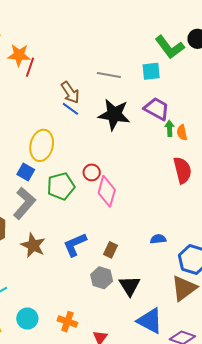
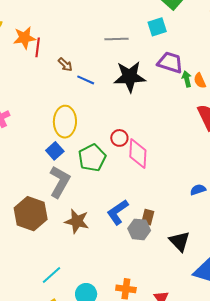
brown arrow: (70, 93) -> (65, 65), moved, size x0.7
blue square: (26, 172) -> (55, 151), turned 30
brown rectangle: (111, 250) -> (148, 217), moved
gray hexagon: (102, 278) -> (139, 229), moved

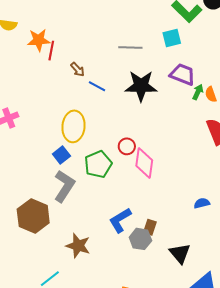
green arrow: (187, 79) -> (198, 92), turned 35
brown star: (77, 221) -> (78, 246), moved

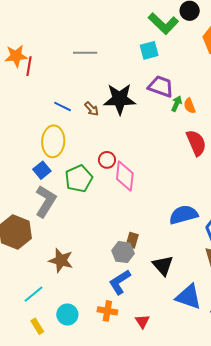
gray line: (130, 47) -> (85, 53), moved
brown arrow: (78, 70) -> (92, 109), moved
blue line: (97, 86) -> (63, 106), moved
blue semicircle: (202, 203) -> (183, 215), size x1.8
blue L-shape: (120, 220) -> (120, 282), moved

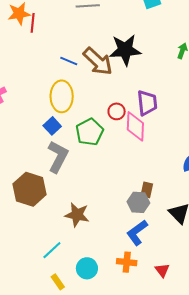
purple trapezoid: (161, 86) -> (147, 103), moved, turned 68
brown arrow: (92, 109) -> (98, 61), size x2.0

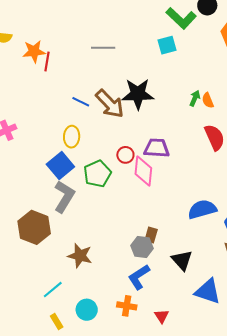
yellow ellipse: (62, 96) -> (72, 137), size x0.7
purple trapezoid: (147, 103) -> (157, 148), turned -84
blue square: (52, 126) -> (60, 166), size x1.5

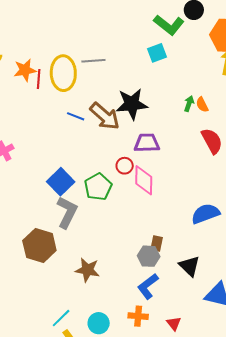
yellow ellipse: (72, 137) -> (63, 73), moved, size x1.6
purple trapezoid: (157, 148) -> (147, 143), moved
cyan line: (53, 290) -> (61, 318), moved

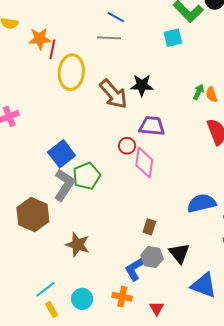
yellow ellipse: (63, 73) -> (71, 72), moved
black star: (132, 104) -> (142, 85), size x0.7
blue line: (76, 116) -> (116, 17), moved
green pentagon: (98, 187) -> (87, 176), moved
gray hexagon: (149, 256) -> (152, 257), moved

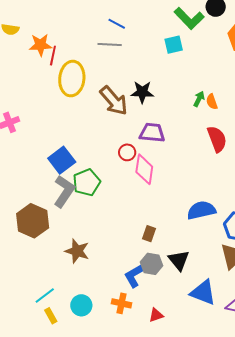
red triangle: (157, 308) -> (156, 315), turned 42

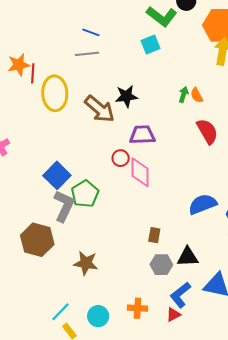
black triangle: (179, 260) -> (188, 257), turned -45
blue L-shape: (135, 275) -> (180, 295), moved

